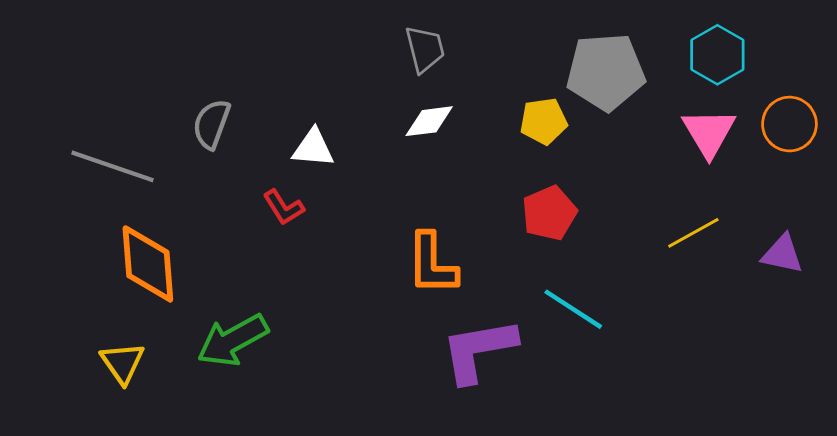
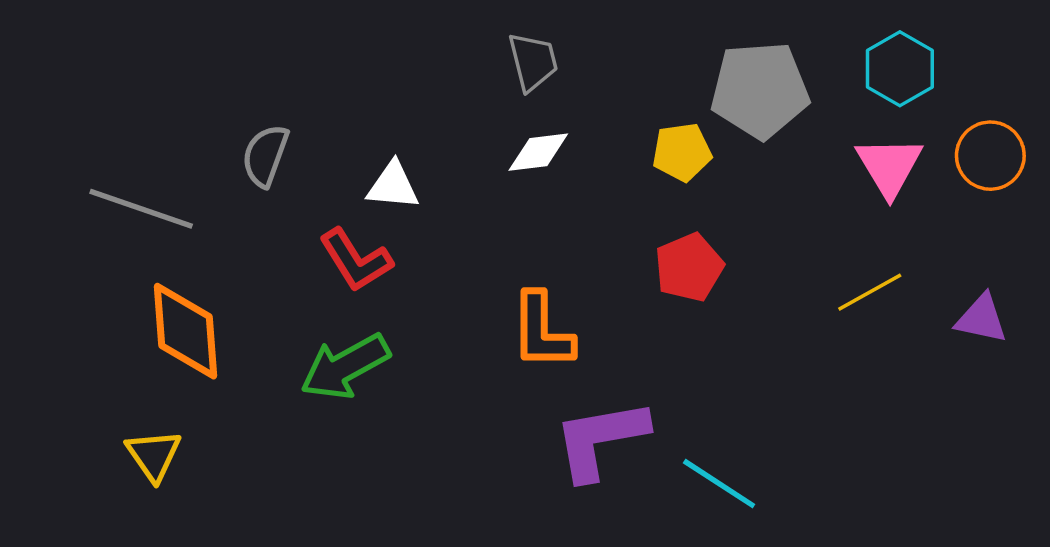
red L-shape: (284, 207) -> (356, 260), size x1.4
cyan line: (573, 309) -> (719, 484), moved
green arrow: (233, 340) -> (345, 367), moved

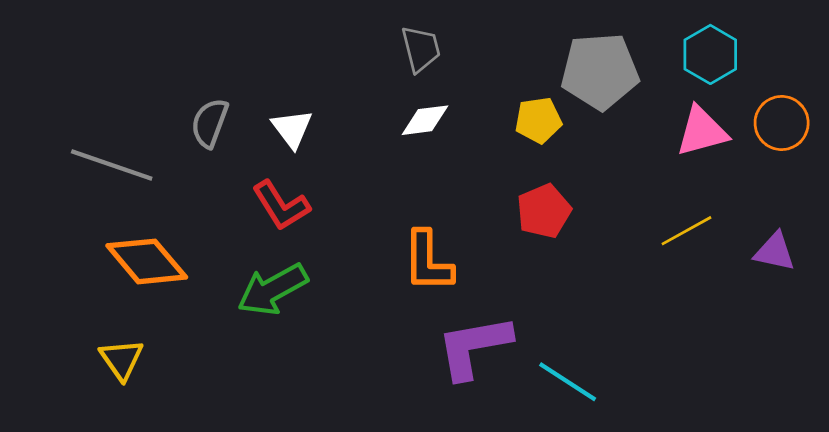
pink triangle: (889, 166) -> (702, 131), turned 46
white triangle: (393, 186) -> (292, 129), moved, turned 48
orange diamond: (186, 331) -> (147, 261), turned -36

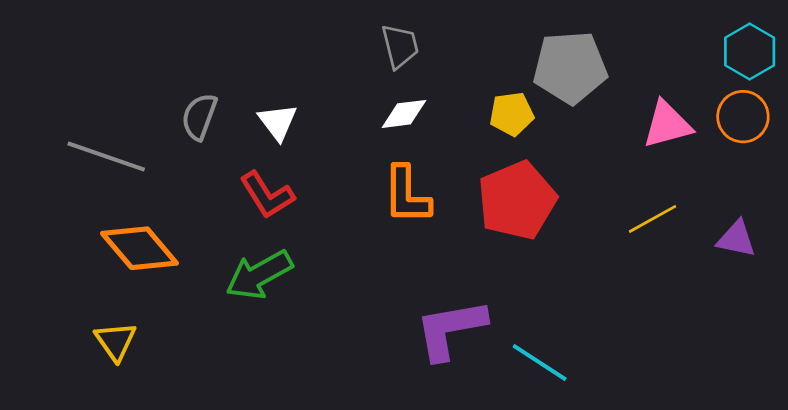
cyan hexagon: (710, 54) -> (750, 51), moved
red pentagon: (544, 211) -> (517, 200), size x1.5
orange L-shape: (428, 261) -> (407, 195), moved

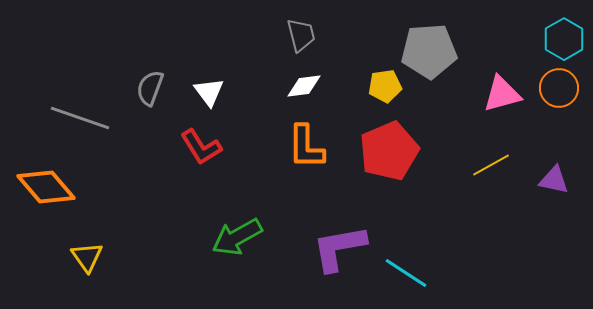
orange diamond: (139, 248) -> (46, 187), moved
green arrow: (259, 275) -> (237, 237), moved

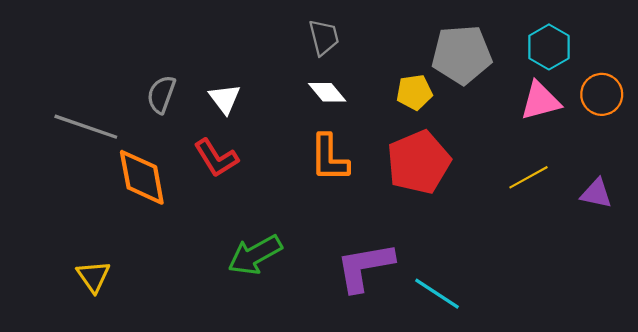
cyan hexagon: (564, 39) -> (549, 47), moved
white diamond: (304, 86) -> (327, 92), turned 57
orange diamond: (46, 187) -> (142, 177), moved, turned 30

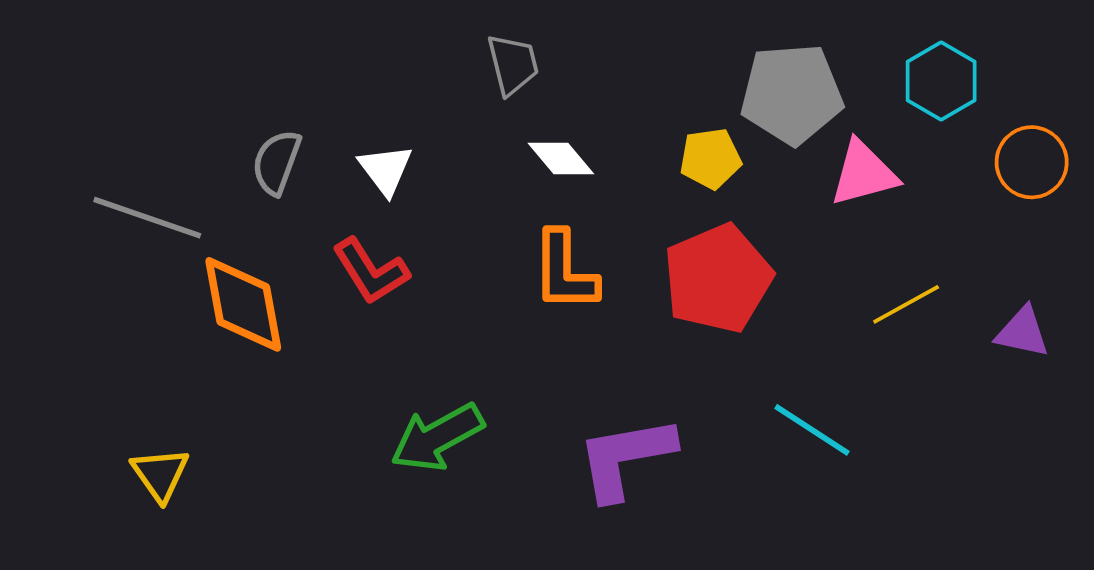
gray trapezoid: (324, 37) -> (513, 64), moved
pink triangle: (540, 101) -> (864, 173), moved
cyan line: (437, 294) -> (812, 430), moved

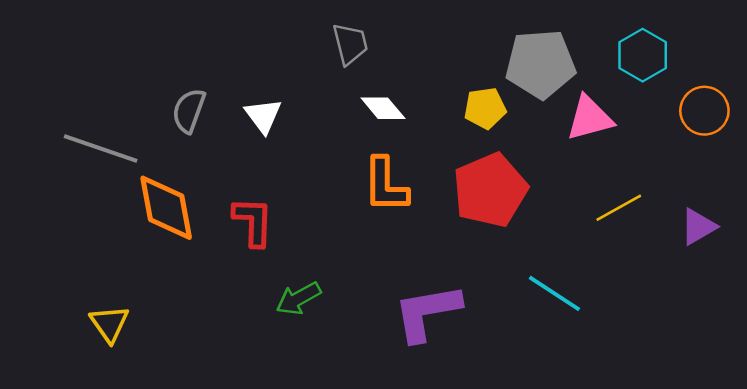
red L-shape: (371, 271) -> (253, 222), moved, turned -146
purple triangle: (1022, 332) -> (698, 227), turned -42
green arrow: (437, 437) -> (298, 299), size x0.7

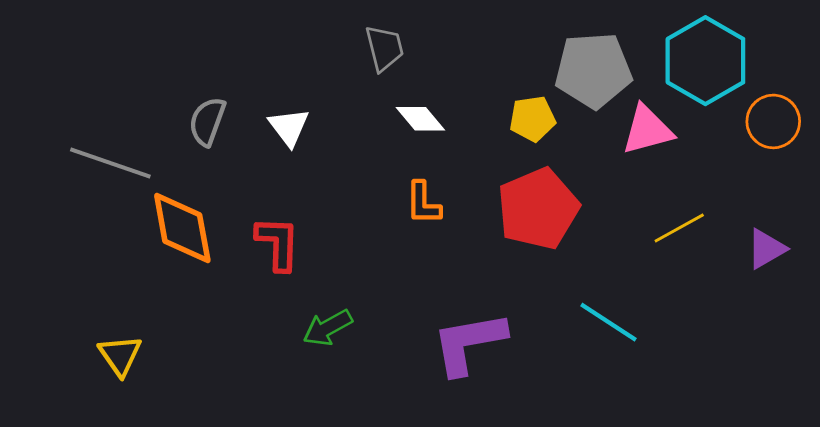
cyan hexagon: (643, 55) -> (705, 61), size x1.5
orange L-shape: (385, 185) -> (423, 203), size x0.7

